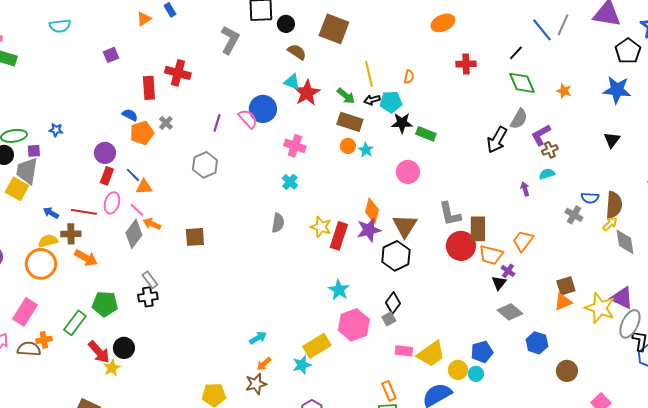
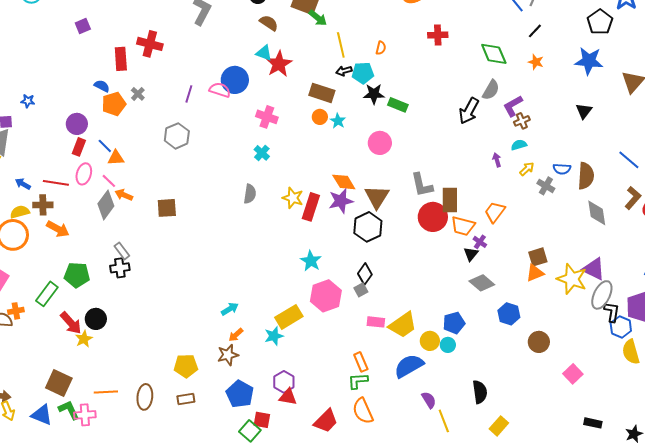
black line: (516, 53) -> (535, 31), moved
green arrow: (346, 96) -> (318, 18), moved
pink semicircle: (248, 119) -> (220, 90), turned -30
orange diamond: (372, 211) -> (344, 182), turned -45
yellow arrow: (610, 224) -> (527, 169), moved

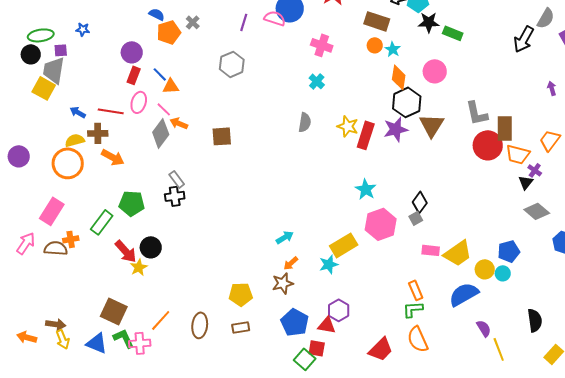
orange diamond: (344, 182) -> (399, 77), moved, turned 40
black hexagon: (368, 227) -> (407, 102), moved
orange line: (106, 392) -> (161, 320), turned -45
red triangle: (288, 397) -> (327, 325), moved

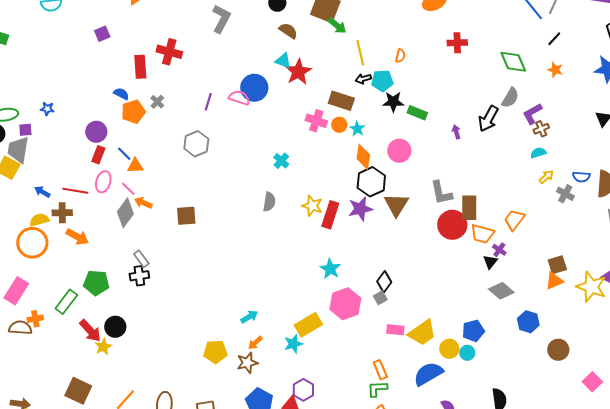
pink cross: (322, 45) -> (316, 121), moved
purple arrow: (552, 88) -> (456, 132), moved
yellow pentagon: (241, 294) -> (215, 352), moved

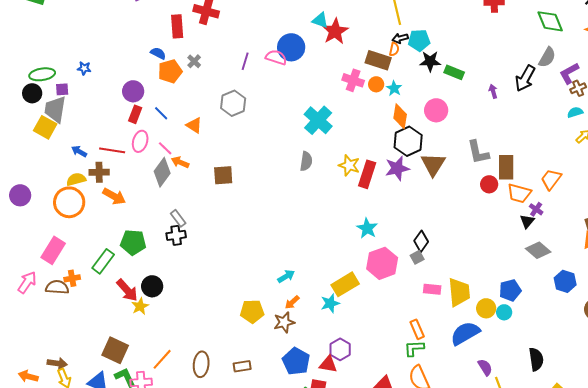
orange semicircle: (400, 56) -> (394, 49), moved
cyan cross: (281, 161) -> (318, 120), size x1.8
orange triangle: (135, 166) -> (194, 125), moved, turned 36
red circle: (452, 225) -> (489, 184), size x0.6
yellow trapezoid: (422, 333) -> (459, 292), turned -60

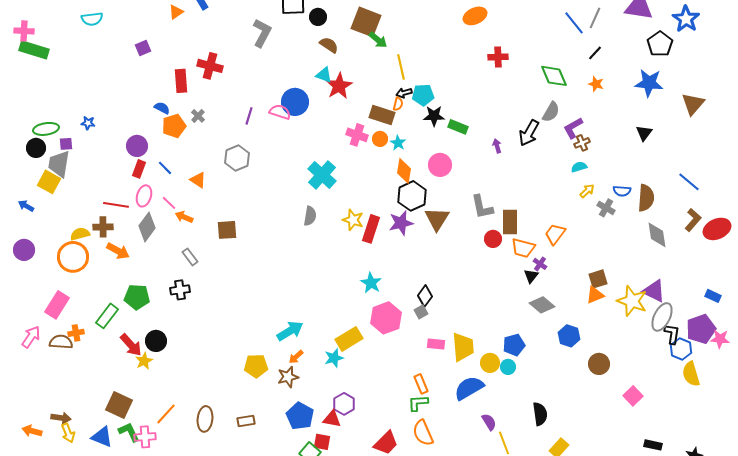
blue arrow: (79, 151) -> (26, 206), moved
gray diamond: (162, 172) -> (147, 227), moved
gray rectangle: (178, 218) -> (190, 257), moved
cyan arrow: (286, 276) -> (290, 331), size x1.5

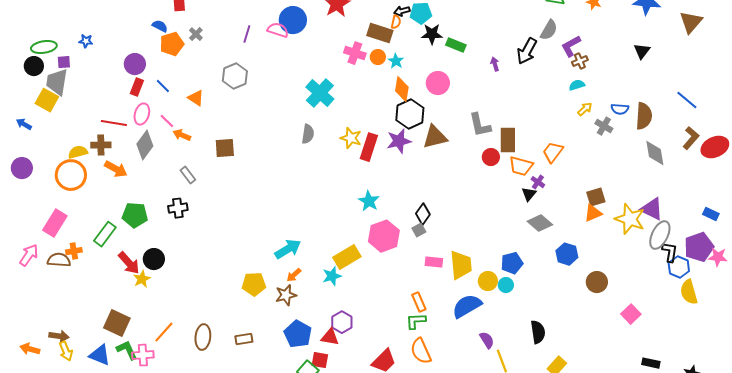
brown triangle: (437, 219) -> (435, 137), turned 44

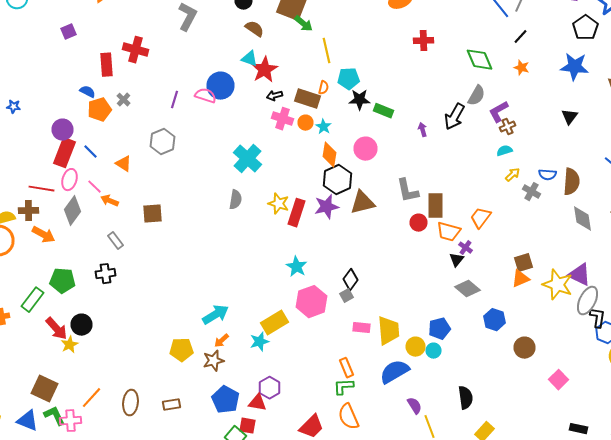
black arrow: (402, 11) -> (274, 96), moved
red rectangle: (137, 87) -> (64, 153), size x1.6

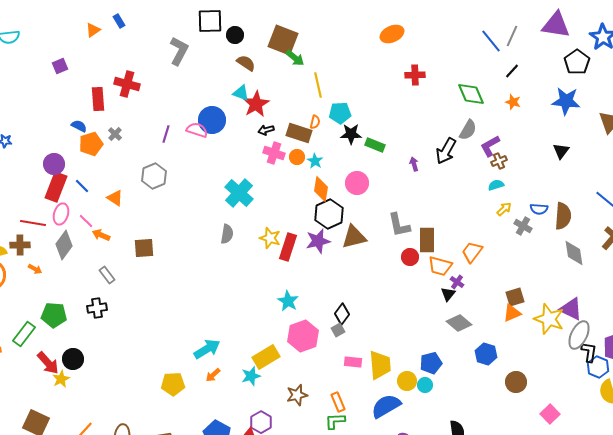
orange arrow: (44, 235) -> (35, 269), size x0.6
brown star: (214, 361) -> (297, 395), moved

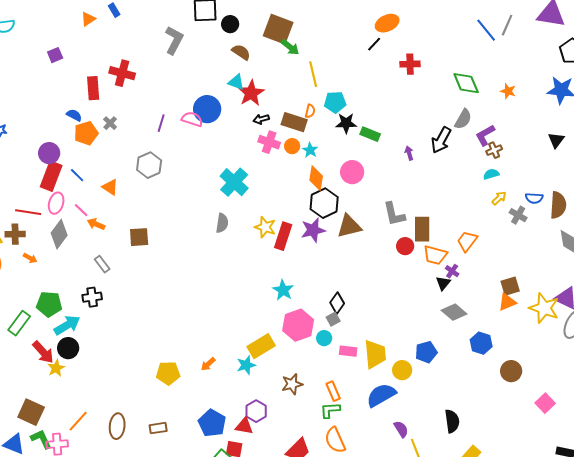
black line: (512, 71) -> (374, 44), moved
cyan arrow: (207, 349) -> (67, 325), moved
cyan circle: (425, 385) -> (324, 338), moved

